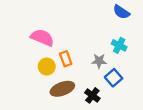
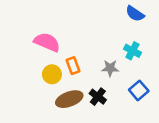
blue square: (114, 78) -> (139, 90), moved
black cross: (92, 95) -> (98, 97), moved

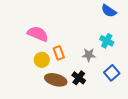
brown ellipse: (69, 99) -> (56, 80), turned 35

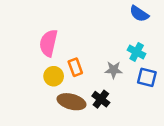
pink semicircle: (38, 34) -> (48, 43), turned -100
blue square: (112, 73) -> (147, 77), moved, turned -35

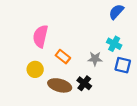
blue semicircle: (139, 14) -> (116, 12), turned 98
orange rectangle: (75, 67) -> (63, 57), turned -32
yellow circle: (54, 76) -> (35, 69), moved

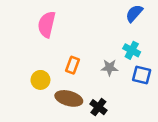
pink semicircle: (40, 36) -> (47, 24), moved
orange rectangle: (63, 57) -> (73, 65), turned 72
black cross: (84, 83) -> (98, 107), moved

